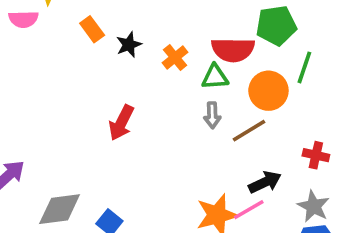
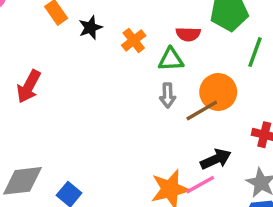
red semicircle: (233, 50) -> (188, 34), size x0.6
orange circle: (268, 91) -> (218, 92), moved
red arrow: (121, 123) -> (29, 86), moved

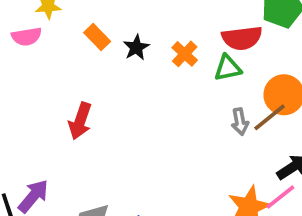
red semicircle: (188, 34) -> (242, 38), size x1.5
gray arrow: (168, 95) -> (240, 122), moved

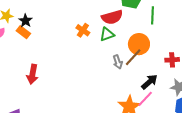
orange rectangle: (97, 37) -> (23, 32), moved
black star: (136, 47) -> (25, 21), moved

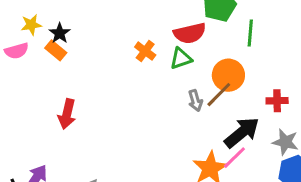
black arrow: (149, 82) -> (242, 132), size x1.4

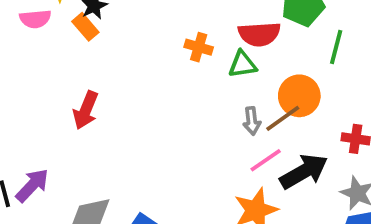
orange cross: (145, 51) -> (199, 47), turned -30
pink line: (234, 158) -> (266, 160), moved

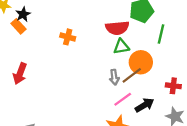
orange cross: (199, 47) -> (68, 37), moved
green triangle: (243, 64) -> (121, 47), moved
black arrow: (304, 172) -> (145, 105), size x0.7

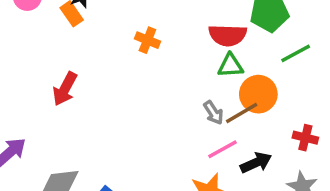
green line: (161, 34) -> (296, 53), turned 42
gray arrow: (114, 77) -> (213, 113), turned -32

